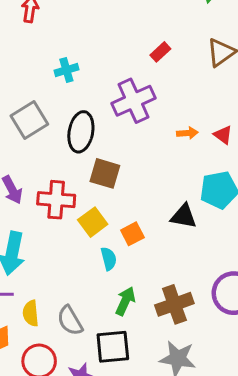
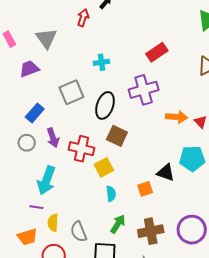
red rectangle: (160, 52) -> (157, 52), moved, size x1.5
orange arrow: (187, 133) -> (177, 117), size x1.5
orange square: (132, 234) -> (145, 189), moved

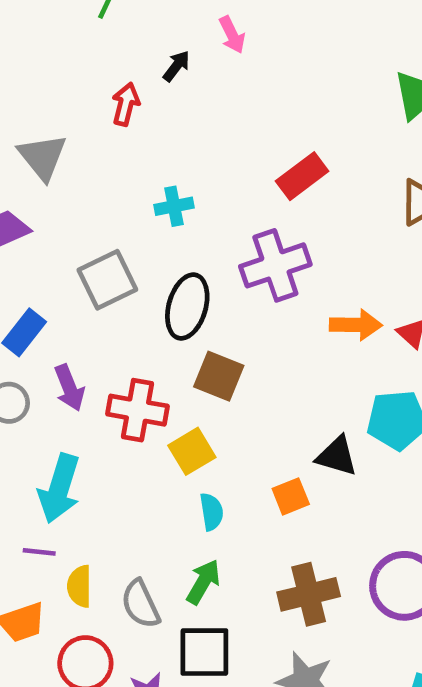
green arrow: (118, 224) -> (203, 582), moved

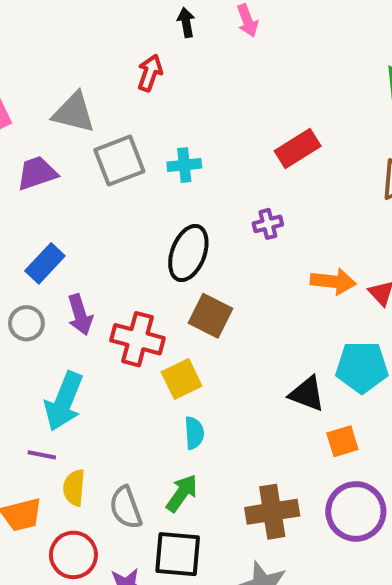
black arrow: (176, 66) -> (186, 22), moved, turned -52
gray triangle: (42, 157) -> (74, 112), turned -42
purple cross: (275, 265) -> (268, 224), size x0.5
gray square: (107, 280) -> (119, 161), moved
orange square: (291, 496) -> (342, 441), moved

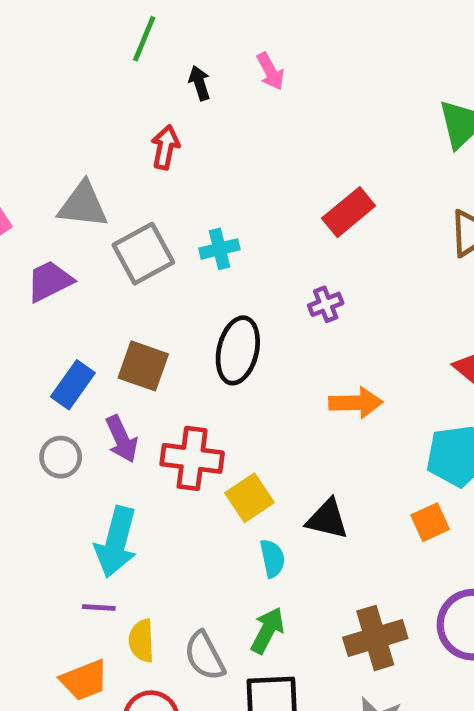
orange arrow: (333, 281) -> (356, 403), moved
brown square: (210, 316) -> (143, 366), moved
black triangle: (307, 394) -> (327, 519), moved
orange square: (342, 441) -> (430, 522), moved

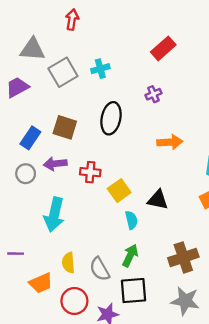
purple arrow: (122, 439) -> (55, 164), turned 110
red cross: (192, 458) -> (90, 172), size x0.7
purple line: (99, 608) -> (16, 254), moved

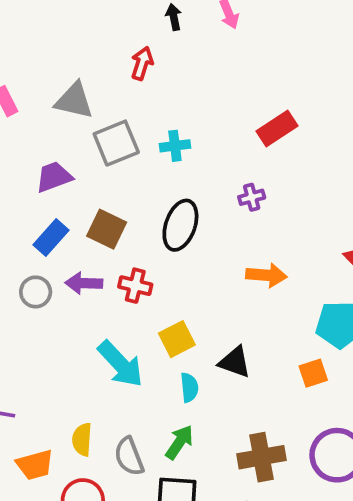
purple trapezoid: (17, 87) -> (54, 177), moved
red cross: (90, 172) -> (135, 286), moved
cyan arrow: (54, 215) -> (121, 364), moved, turned -64

